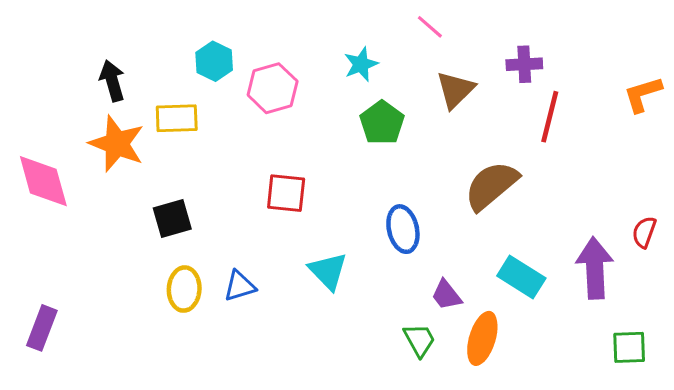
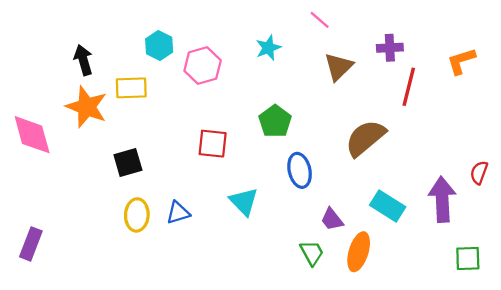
orange L-shape: (643, 94) -> (461, 61), moved
green pentagon: (382, 123) -> (275, 121), moved

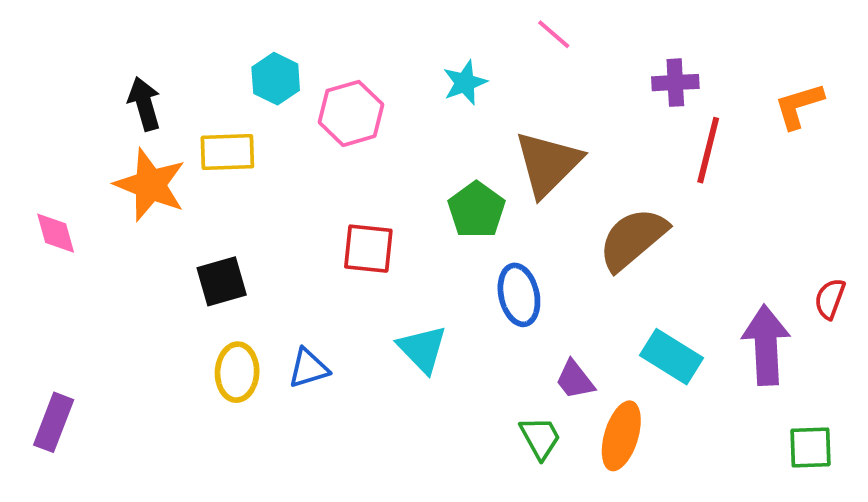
brown triangle: (339, 67) -> (548, 164), moved, size x1.4
pink diamond: (32, 135) -> (56, 233), size x0.6

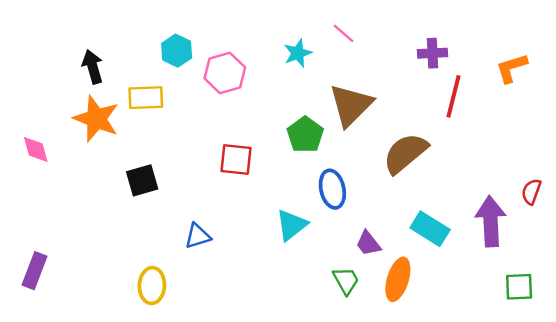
pink line: (554, 34) -> (344, 33), moved
cyan triangle: (422, 349) -> (292, 225), moved, turned 36
yellow ellipse: (237, 372) -> (152, 286), moved

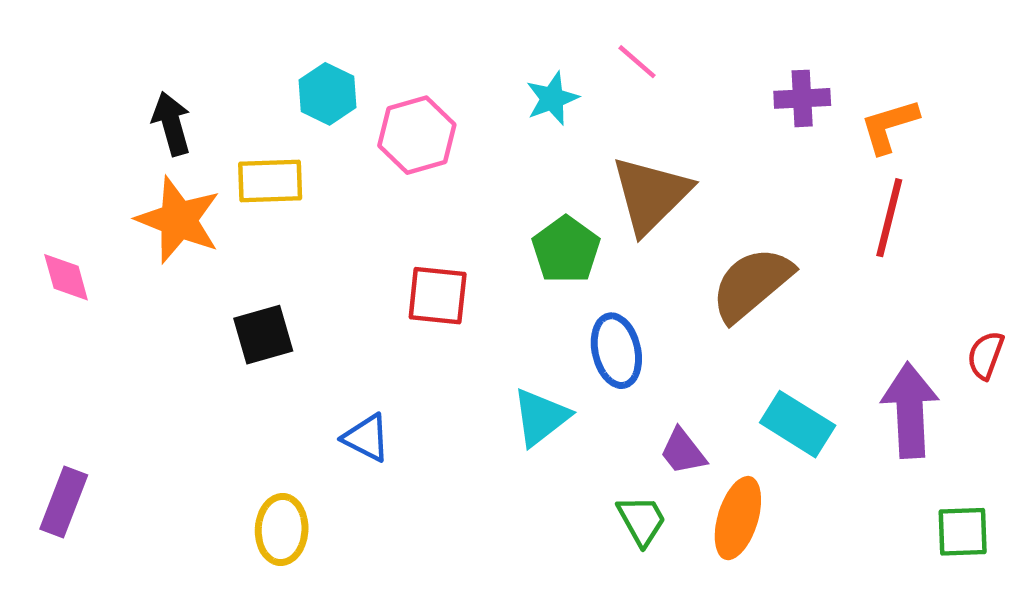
orange L-shape: (512, 68) -> (889, 126), moved
red line: (454, 96) -> (889, 218), moved
blue triangle: (198, 236) -> (366, 438), turned 44

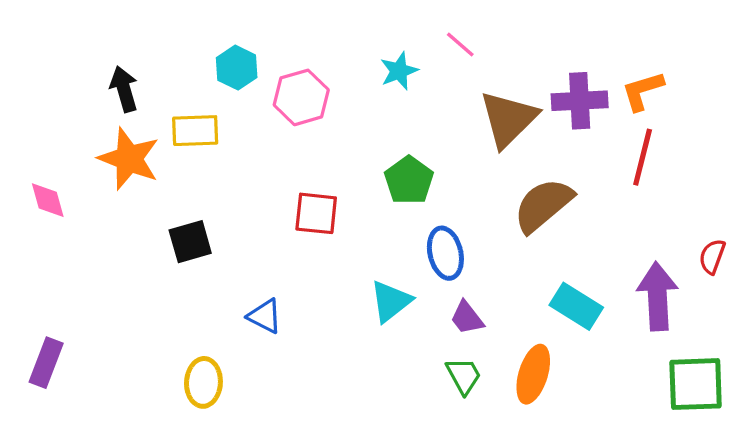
purple cross: (802, 98) -> (580, 101), moved, size x1.4
brown triangle: (651, 195) -> (508, 119), moved
purple trapezoid: (683, 452) -> (467, 318), moved
green square: (963, 532) -> (696, 384), size x1.5

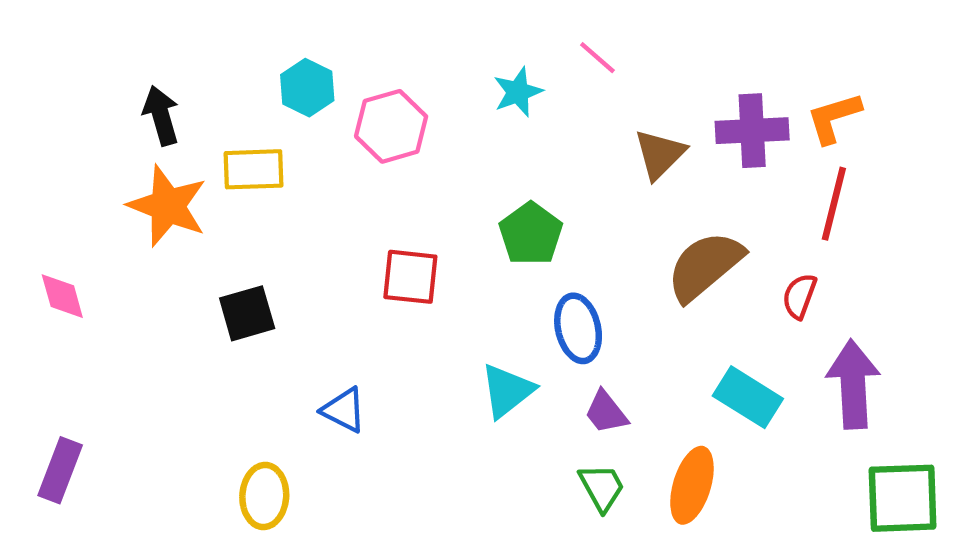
brown triangle: (508, 119) -> (660, 154), size x0.7
pink diamond: (48, 200) -> (62, 296), moved
red semicircle: (712, 256) -> (799, 296), moved

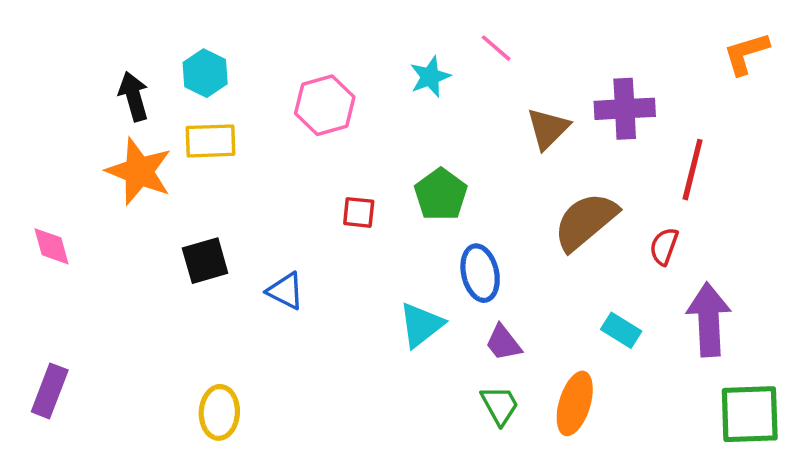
cyan hexagon: (307, 88) -> (205, 73), moved
orange L-shape: (834, 118) -> (746, 53), moved
red square: (410, 277) -> (359, 212), moved, size x0.7
cyan rectangle: (748, 397) -> (621, 330), size x0.7
blue triangle: (344, 410) -> (285, 291), moved

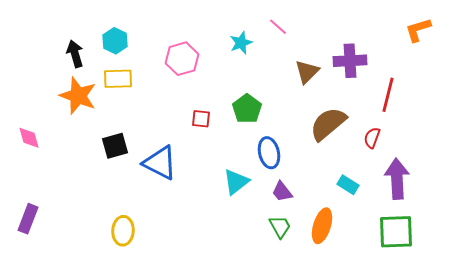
blue triangle: (285, 291) -> (160, 163), size x1.6
green square: (750, 414) -> (396, 232), moved

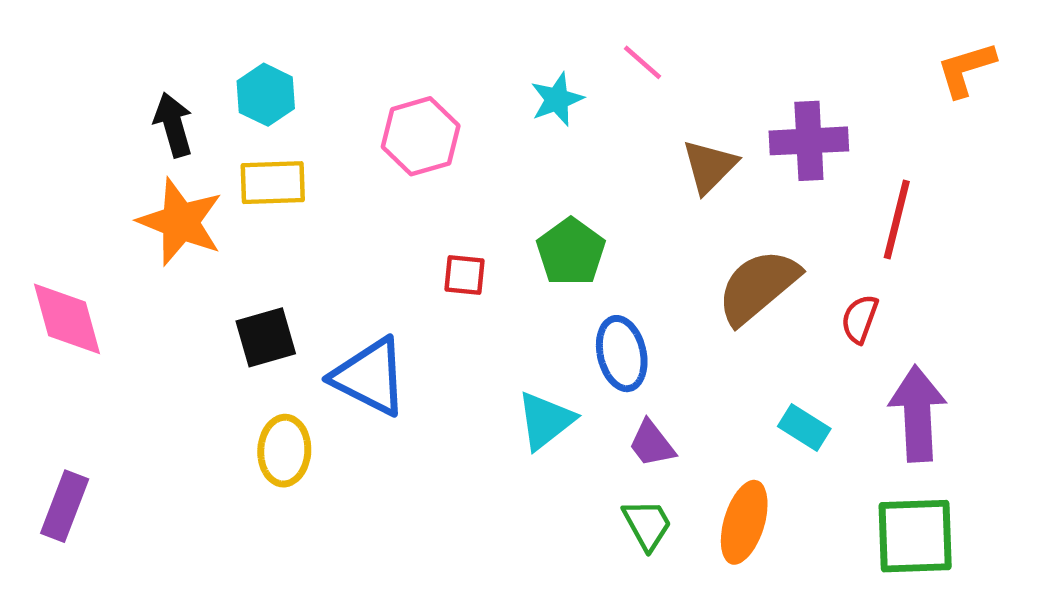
pink diamond: (29, 138) -> (67, 319), size x1.5
yellow ellipse: (123, 231) -> (284, 451), moved

